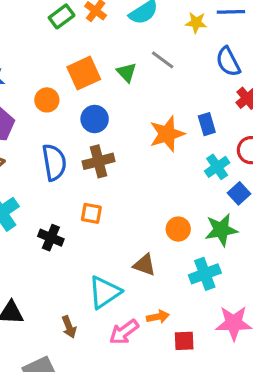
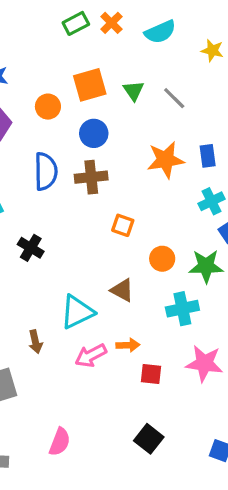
gray line: (163, 60) -> (174, 98), moved
orange square: (91, 213) -> (123, 225), moved

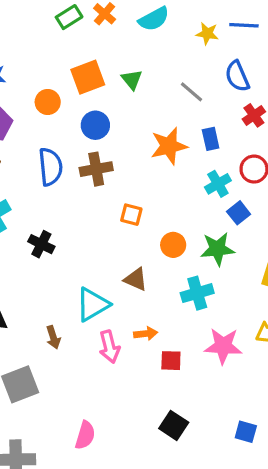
gray line: (174, 98) -> (192, 92), moved
pink arrow: (91, 355) -> (109, 347), turned -72

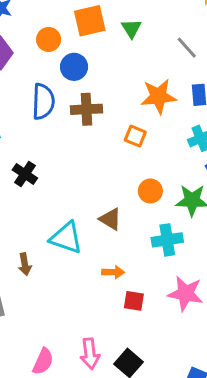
blue circle: (95, 125) -> (74, 67), moved
orange square: (131, 215) -> (135, 136), moved
cyan triangle: (92, 304) -> (66, 238), turned 42
pink arrow: (109, 347) -> (90, 354), moved

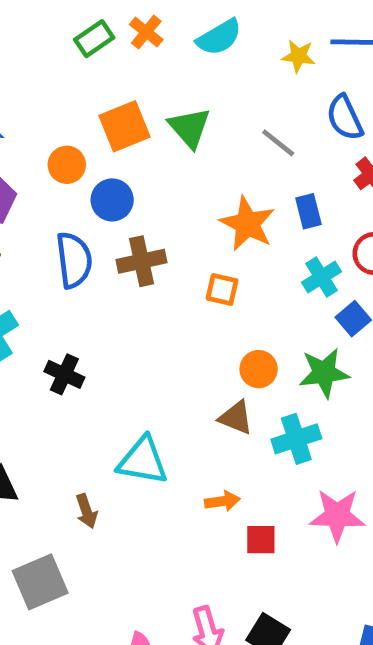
green triangle: (131, 29) -> (190, 128), size x1.4
orange star: (159, 96) -> (247, 224), turned -30
brown triangle: (110, 219) -> (236, 418), moved

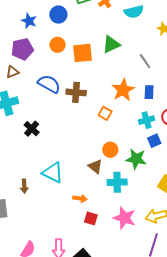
orange square: (124, 126) -> (83, 53), moved
green triangle: (190, 128) -> (111, 44), turned 30
blue circle: (112, 200) -> (58, 15), moved
blue semicircle: (74, 260) -> (49, 84), turned -70

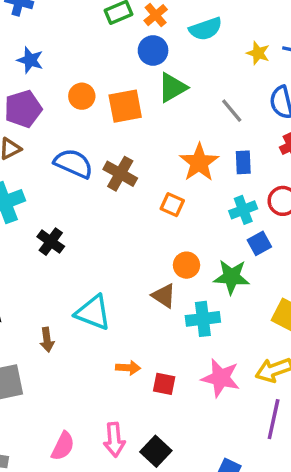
blue circle: (58, 15) -> (153, 50), moved
brown cross: (76, 92) -> (120, 174), turned 30
orange arrow: (80, 198) -> (128, 368), moved

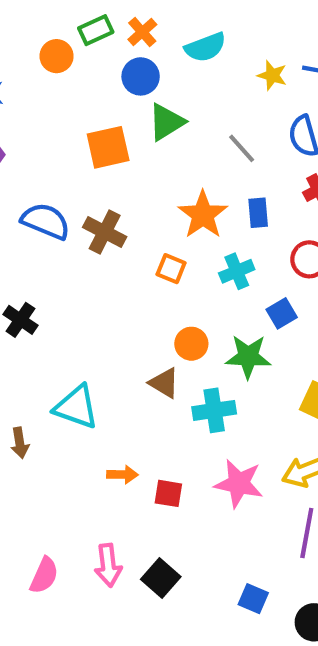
orange circle: (82, 96) -> (57, 56), moved
cyan cross: (243, 210) -> (237, 271), moved

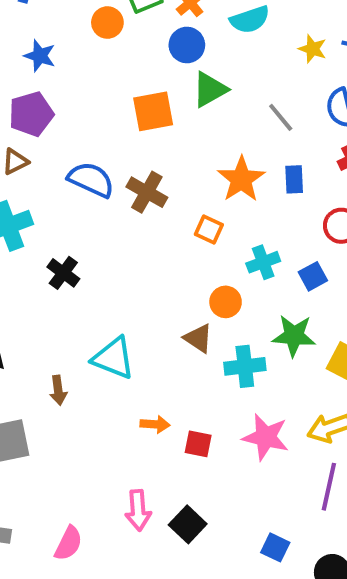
cyan cross: (237, 271) -> (263, 262), moved
green star: (248, 357) -> (294, 336), moved
pink semicircle: (44, 575) -> (68, 543), moved

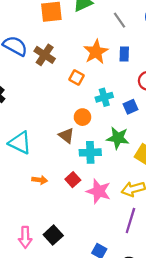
red square: (198, 444) -> (73, 180), moved, turned 32
pink arrow: (138, 510) -> (25, 237), moved

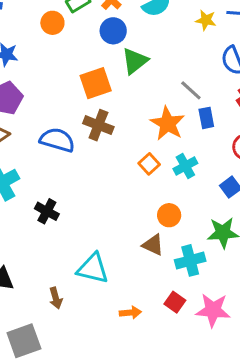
gray line: (120, 20) -> (191, 90), moved
brown cross: (45, 55) -> (98, 125), moved
orange square: (76, 77) -> (149, 164), turned 32
cyan cross: (104, 97) -> (185, 166), moved

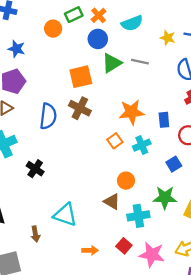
gray line: (191, 90) -> (140, 62), moved, turned -36
blue rectangle: (206, 118) -> (164, 120), moved
orange star: (168, 124) -> (132, 112), turned 30
blue semicircle: (57, 140) -> (48, 116), turned 75

